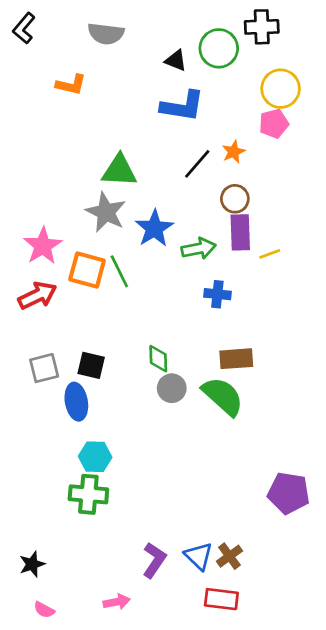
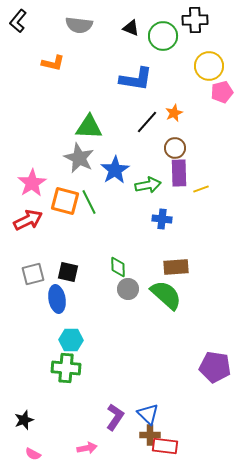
black triangle: (176, 60) -> (131, 28), moved
pink pentagon: (274, 124) -> (222, 92), moved
brown cross: (229, 556) -> (150, 435), moved, turned 36

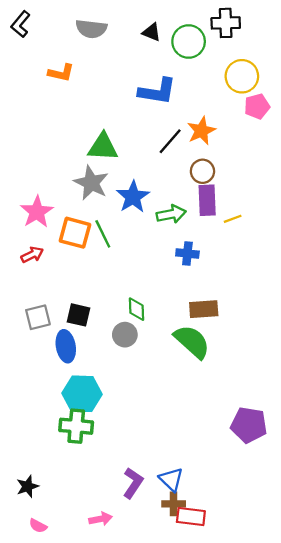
orange star: (174, 113) -> (201, 131), size x1.4
red arrow: (28, 220) -> (32, 255), size x0.7
gray circle: (128, 289) -> (125, 335), moved
cyan hexagon: (71, 340) -> (82, 394), size x1.4

